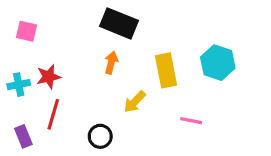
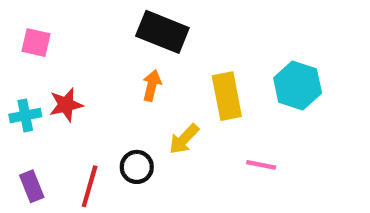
red line: (53, 114) -> (90, 186), moved
black circle: (100, 136) -> (137, 167), moved

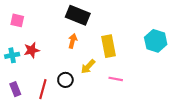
cyan hexagon: (298, 85) -> (156, 41), moved
pink line: (261, 165) -> (116, 79), moved

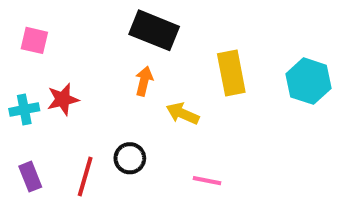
yellow rectangle: (108, 46) -> (231, 73), moved
yellow arrow: (88, 67) -> (183, 114), moved, turned 70
pink line: (116, 79) -> (207, 181), moved

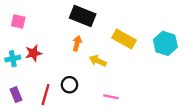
yellow rectangle: (231, 73) -> (124, 39), turned -50

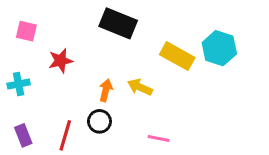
orange arrow: (77, 43) -> (106, 90), moved
cyan hexagon: (165, 43) -> (219, 48), moved
red star: (33, 53) -> (61, 61), moved

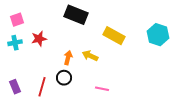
pink square: (26, 31) -> (17, 20), turned -32
cyan hexagon: (219, 48) -> (158, 35), moved
cyan cross: (19, 84) -> (15, 43), moved

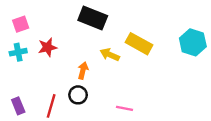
yellow arrow: (90, 56) -> (110, 55), moved

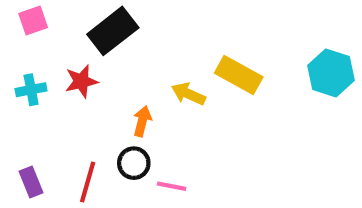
black rectangle: (93, 18) -> (113, 31), moved, turned -60
pink square: (21, 24) -> (33, 21), moved
pink line: (124, 108) -> (172, 186), moved

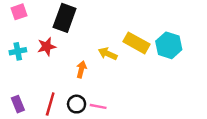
black rectangle: (113, 31) -> (65, 18), turned -32
cyan hexagon: (331, 73) -> (169, 45), moved
black circle: (134, 163) -> (77, 104), moved

